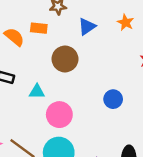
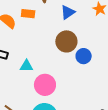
brown circle: (65, 59) -> (66, 41), moved
blue circle: (113, 99) -> (84, 56), moved

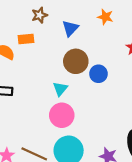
cyan triangle: (27, 66) -> (60, 89), moved, turned -40

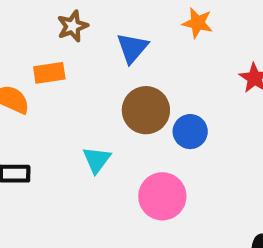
cyan triangle: (60, 89) -> (97, 160), moved
pink circle: (62, 115) -> (162, 196), moved

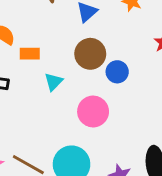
orange rectangle: (49, 73) -> (30, 54), moved

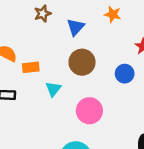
blue circle: (117, 72) -> (125, 74), moved

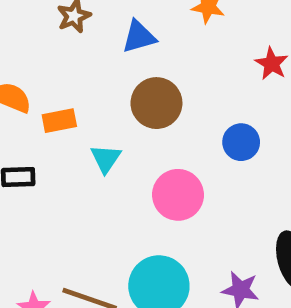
blue triangle: (76, 27) -> (139, 37), turned 36
blue circle: (125, 74) -> (241, 142), moved

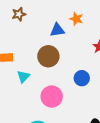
blue triangle: (139, 37) -> (57, 30), moved

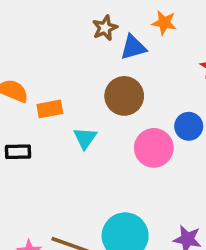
brown star: (19, 14) -> (105, 28), moved
pink circle: (52, 97) -> (154, 148), moved

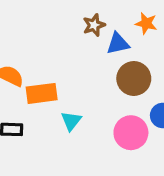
brown circle: (124, 96) -> (134, 78), moved
orange rectangle: (50, 109) -> (42, 93), size x1.4

